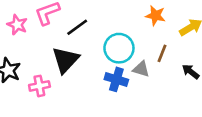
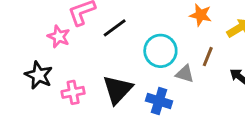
pink star: (17, 25) -> (59, 37), moved
black triangle: (65, 60) -> (117, 90), moved
blue cross: (116, 79) -> (159, 101), moved

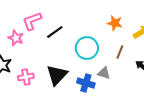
gray triangle: (185, 74) -> (104, 73), moved

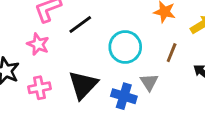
pink star: (16, 38) -> (38, 44), moved
gray triangle: (104, 73) -> (149, 82), turned 40

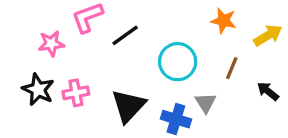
pink star: (38, 44) -> (51, 44), moved, turned -30
pink cross: (39, 88) -> (76, 93), moved

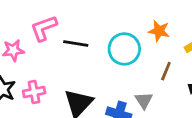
black line: (125, 35) -> (76, 43), turned 45
cyan circle: (178, 62) -> (124, 49), moved

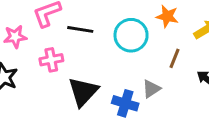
pink cross: (34, 92) -> (51, 60), moved
gray triangle: (144, 100) -> (151, 89), turned 30

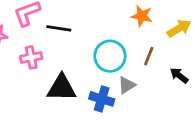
cyan circle: (131, 35) -> (110, 56), moved
black triangle: (83, 92) -> (62, 88), turned 48

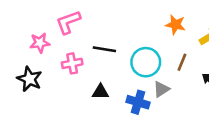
black line: (59, 28) -> (104, 49), moved
black triangle: (62, 88) -> (101, 92), size x0.6

